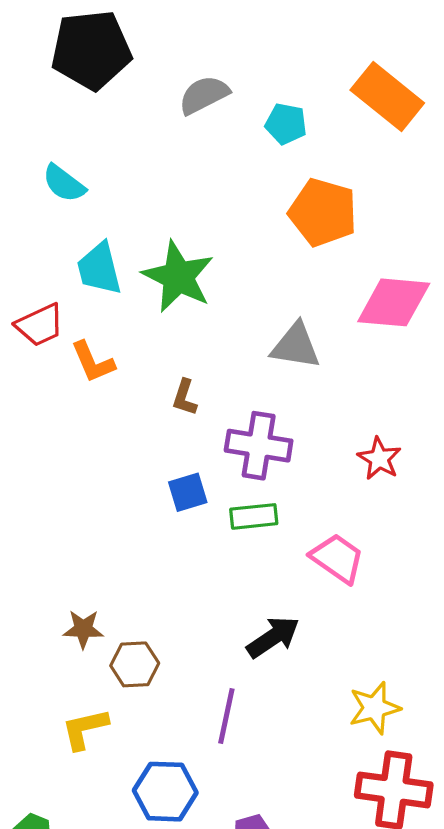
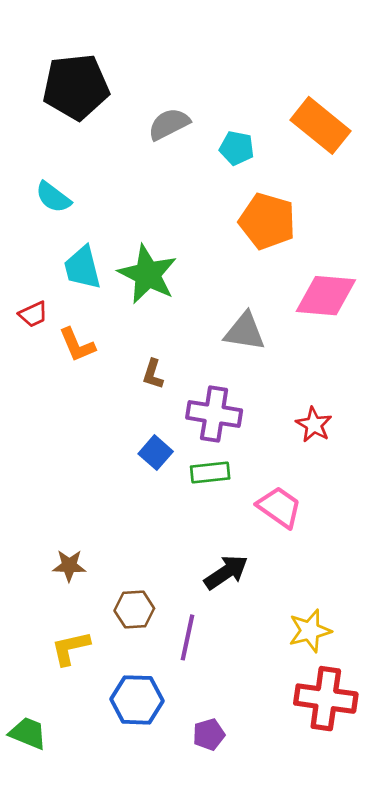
red trapezoid: (40, 325) -> (33, 314), size x0.7
blue square: (188, 492) -> (156, 453), turned -32
brown hexagon: (135, 664) -> (134, 609), moved

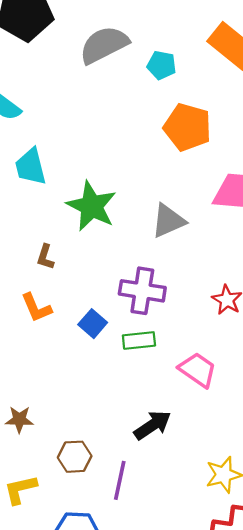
gray semicircle: (169, 124) -> (104, 45), size x1.4
green star: (148, 274) -> (92, 206), moved
gray triangle: (245, 332) -> (168, 221), turned -33
orange L-shape: (77, 345) -> (36, 308), moved
brown L-shape: (153, 374) -> (45, 257), moved

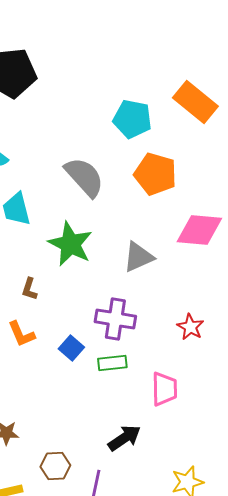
gray semicircle: (104, 45) -> (84, 177), moved, turned 75
cyan pentagon: (162, 65) -> (132, 119), size x1.5
pink trapezoid: (198, 370) -> (164, 389), turned 54

